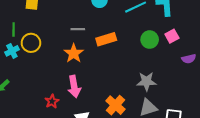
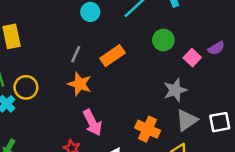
gray line: (78, 29) -> (76, 54), turned -48
pink square: (172, 36) -> (192, 58), moved

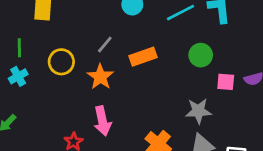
pink square: (192, 58) -> (226, 82), turned 36
yellow circle: (26, 87) -> (61, 62), moved

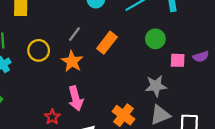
orange rectangle: (143, 57) -> (107, 43), turned -30

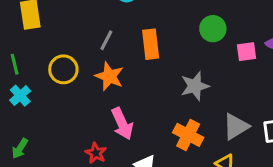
orange rectangle: (107, 43) -> (151, 44), turned -35
gray star: (156, 86) -> (195, 86), moved

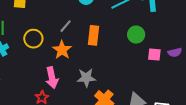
gray star: (195, 86) -> (86, 78), moved
pink arrow: (122, 124) -> (52, 78), moved

